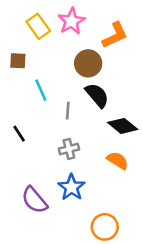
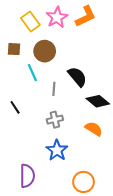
orange L-shape: (115, 35) -> (86, 16), moved
brown circle: (88, 63) -> (45, 51), moved
purple semicircle: (34, 200) -> (27, 176), moved, turned -140

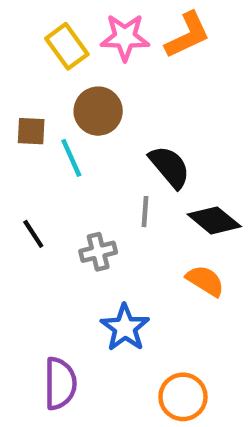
pink star: (57, 17) -> (125, 37), turned 30
brown square: (14, 49) -> (31, 131), moved
gray line: (54, 89) -> (145, 212), moved
gray cross: (55, 120) -> (98, 252), moved

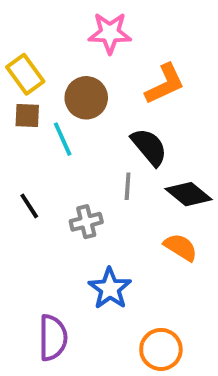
orange L-shape: (187, 35) -> (165, 84), moved
yellow rectangle: (67, 46) -> (25, 74), moved

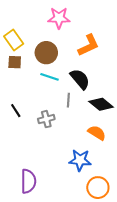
cyan line: (63, 139) -> (49, 77), moved, turned -48
blue star: (110, 289) -> (80, 160), moved, turned -30
orange circle: (161, 349) -> (98, 188), moved

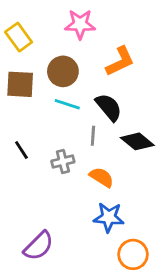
yellow rectangle: (14, 40) -> (19, 37), moved
brown square: (15, 62) -> (20, 84), size x1.5
orange semicircle: (97, 133) -> (102, 177), moved
purple semicircle: (28, 181) -> (39, 246), turned 45

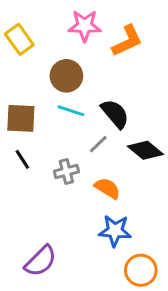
orange L-shape: (120, 61) -> (127, 41), moved
brown square: (20, 84) -> (21, 118), moved
gray line: (93, 136) -> (98, 144), turned 42

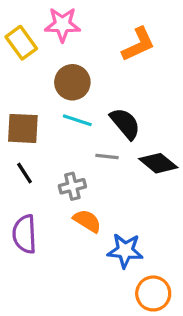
pink star: (85, 26) -> (62, 25), moved
gray line: (98, 144) -> (107, 157), turned 50
orange semicircle: (107, 188) -> (87, 221), moved
purple semicircle: (41, 261) -> (25, 234), moved, turned 132

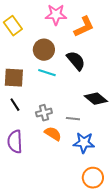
pink star: (62, 25) -> (56, 15), moved
black semicircle: (125, 124) -> (76, 61), moved
gray line: (107, 157) -> (73, 119), moved
blue star: (125, 251) -> (84, 143), moved

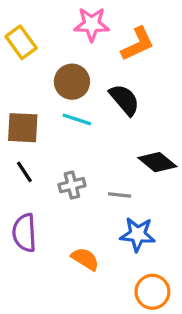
orange semicircle: (53, 134) -> (85, 259), moved

